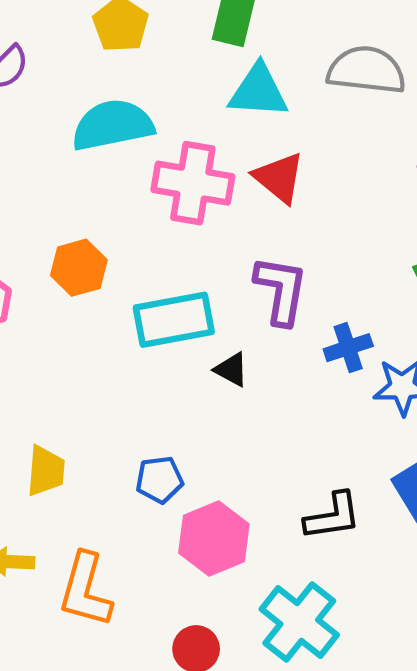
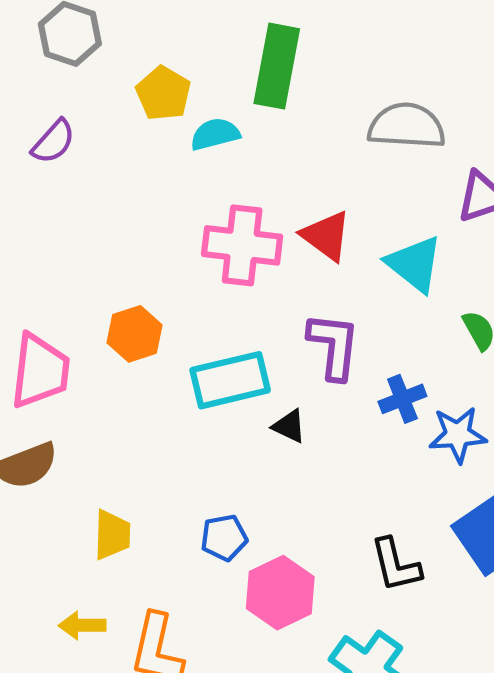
cyan triangle: (258, 91) -> (414, 264), moved, turned 38
cyan semicircle: (113, 125) -> (215, 134), moved, size x0.6
black L-shape: (333, 516) -> (396, 565), turned 88

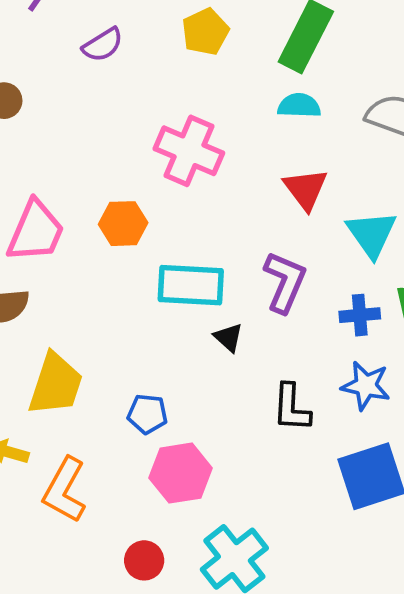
cyan semicircle: (215, 134) -> (299, 106), moved
pink cross: (242, 245) -> (189, 151), moved
blue cross: (402, 399) -> (360, 315), moved
yellow trapezoid: (112, 535) -> (56, 384), size x1.5
black L-shape: (396, 565) -> (291, 408), moved

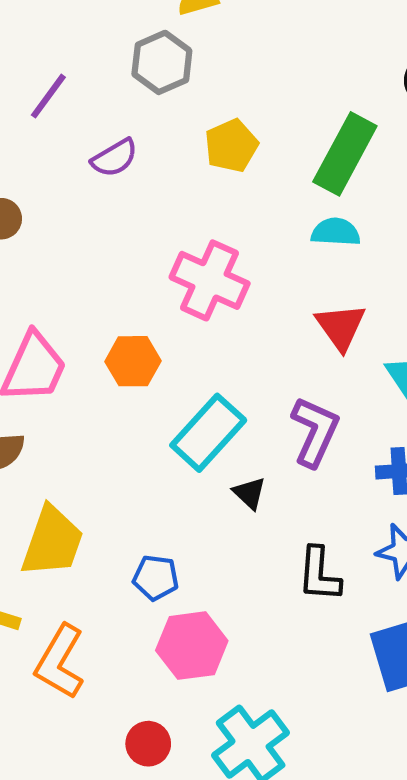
cyan rectangle: (191, 285) -> (208, 433), turned -52

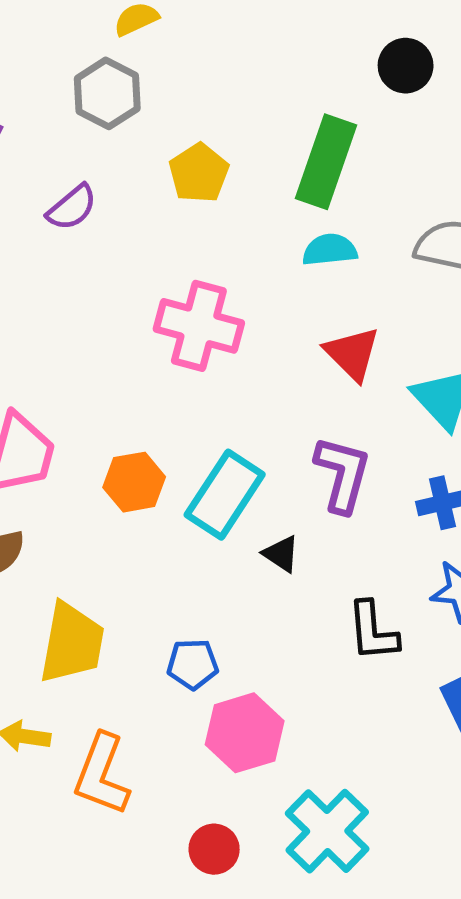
orange hexagon: (133, 361) -> (134, 482), moved

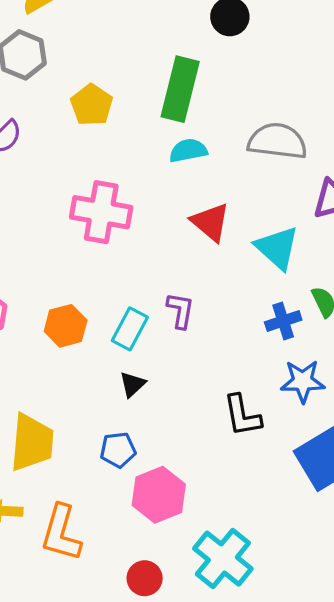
purple L-shape: (342, 474) -> (180, 310), moved, size x0.7
cyan rectangle: (225, 495) -> (130, 329), size x0.7
black triangle: (281, 554) -> (132, 384), moved, turned 48

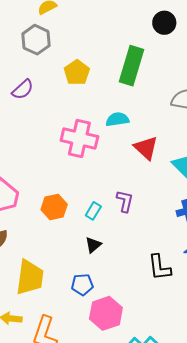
cyan semicircle: (188, 151) -> (117, 119), moved
cyan rectangle: (130, 329) -> (93, 211), size x0.7

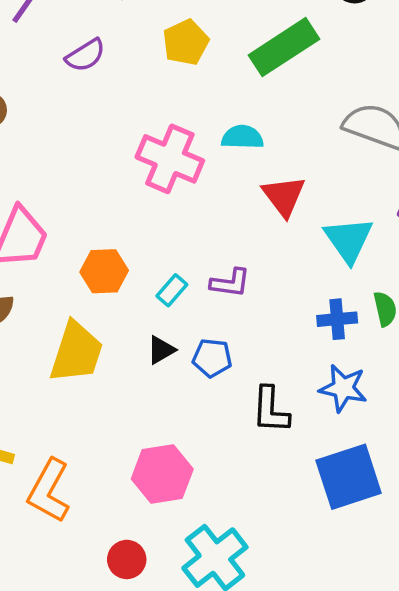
green rectangle: (132, 66) -> (284, 47), turned 30
purple L-shape: (125, 201) -> (230, 283), turned 75
yellow trapezoid: (30, 277) -> (76, 352), moved
blue pentagon: (82, 285) -> (212, 358), moved

